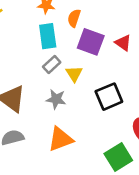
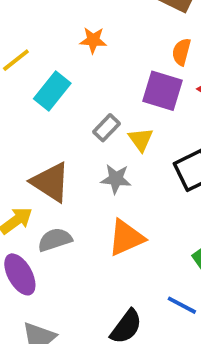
orange semicircle: (74, 18) -> (181, 52), moved
cyan rectangle: (48, 36) -> (52, 91), moved, turned 50

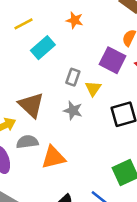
gray rectangle: (106, 128) -> (73, 77), turned -35
orange triangle: (126, 238) -> (53, 157), moved

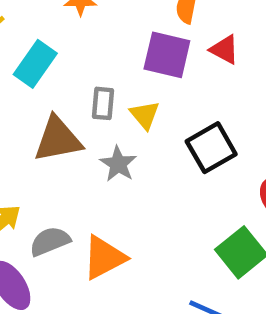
brown triangle: (31, 105) -> (58, 139), moved, turned -40
gray star: (73, 111) -> (118, 164), turned 30

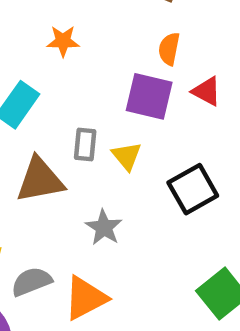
gray star: (118, 164) -> (104, 227), moved

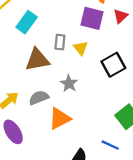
red triangle: (207, 91) -> (121, 16), turned 49
gray semicircle: (31, 282) -> (39, 98), moved

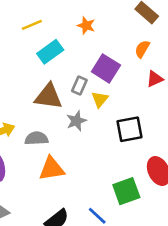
purple square: (92, 18) -> (106, 68), moved
gray star: (69, 83) -> (76, 121), moved

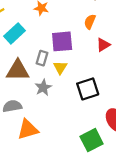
purple square: (106, 68) -> (62, 41), turned -30

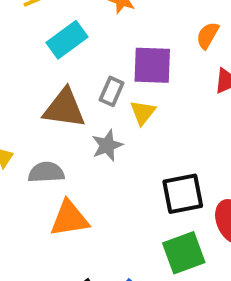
black square: (88, 89) -> (183, 194), moved

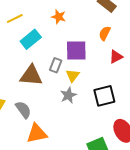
gray star: (107, 145) -> (68, 95), moved
gray semicircle: (46, 172) -> (23, 110), turned 60
black square: (183, 194) -> (104, 96), moved

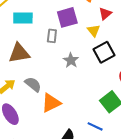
cyan rectangle: (31, 39) -> (23, 18), turned 54
brown triangle: (31, 75) -> (19, 53), moved
yellow triangle: (73, 76) -> (94, 31), moved

